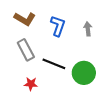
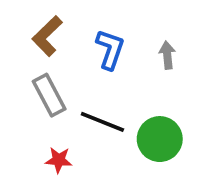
brown L-shape: (25, 19) -> (47, 36), turned 105

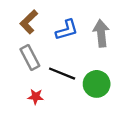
blue L-shape: (110, 49) -> (67, 30), turned 55
gray arrow: (167, 55) -> (101, 33), size x1.6

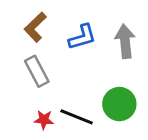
black line: (62, 74) -> (77, 117), moved

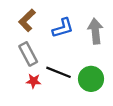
black line: (77, 117) -> (58, 72), moved
red star: (44, 120) -> (34, 81), moved

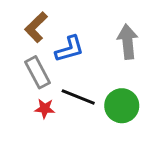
blue L-shape: (63, 28) -> (69, 49), moved

